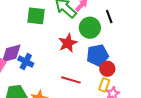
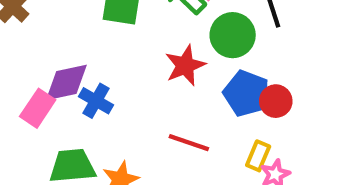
blue pentagon: (98, 55) -> (246, 93), turned 30
red circle: (107, 69) -> (276, 101), moved

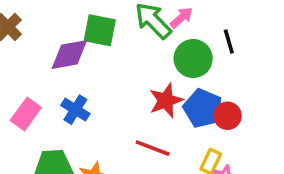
red star: (185, 65) -> (166, 101), moved
purple diamond: (66, 82) -> (69, 55), moved

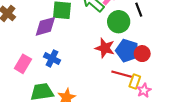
red star: (166, 101) -> (105, 48), turned -30
red line: (153, 148) -> (122, 74), moved

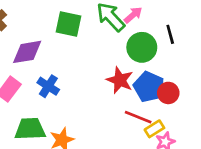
purple diamond: (45, 26) -> (27, 52), moved
yellow rectangle: (135, 82) -> (154, 129), turned 32

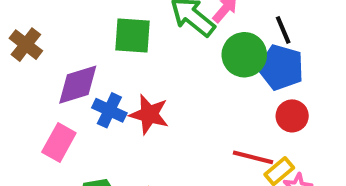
red star: (120, 80) -> (149, 114), moved
blue cross: (48, 86) -> (109, 110), moved
blue pentagon: (149, 87) -> (281, 67), moved

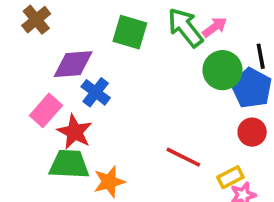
red star: (149, 114) -> (75, 132), moved
red line: (253, 157) -> (183, 157), moved

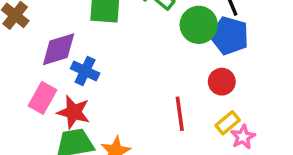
red circle: (252, 132) -> (222, 82), moved
red line: (183, 157) -> (180, 114), turned 68

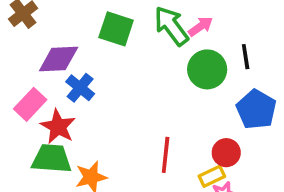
blue pentagon: (229, 36) -> (256, 109), moved
red circle: (222, 82) -> (226, 153), moved

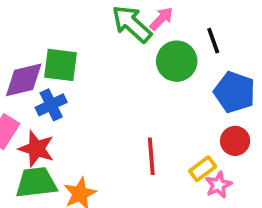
green square: (116, 29) -> (60, 65), moved
blue cross: (80, 88) -> (51, 105), turned 36
red circle: (226, 153) -> (235, 141), moved

